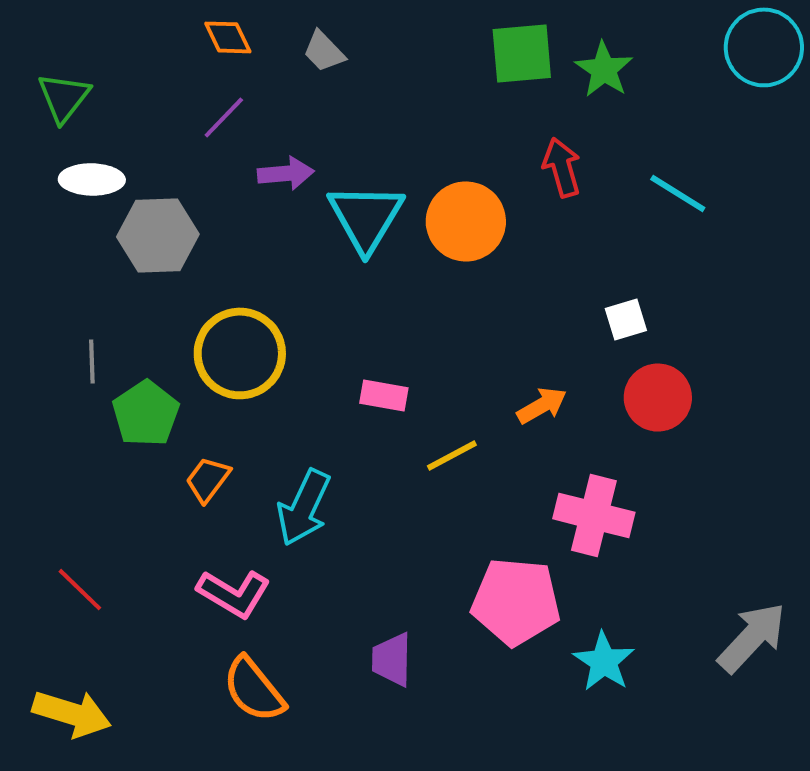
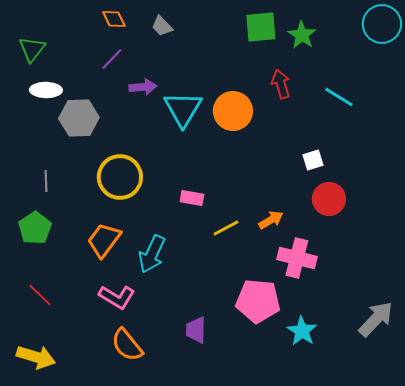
orange arrow: (542, 406) -> (271, 220), moved
green pentagon: (146, 414) -> (35, 228), moved
orange trapezoid: (208, 480) -> (104, 240), size x1.5

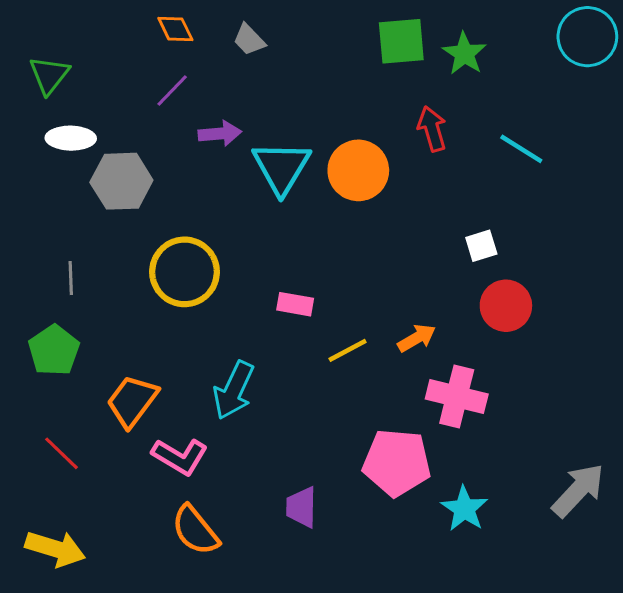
orange trapezoid: (104, 240) -> (132, 401), moved

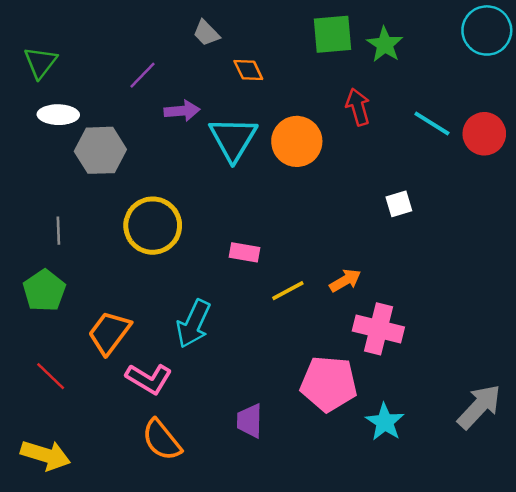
orange diamond: (175, 29) -> (248, 70), moved
red circle: (506, 306) -> (484, 134), moved

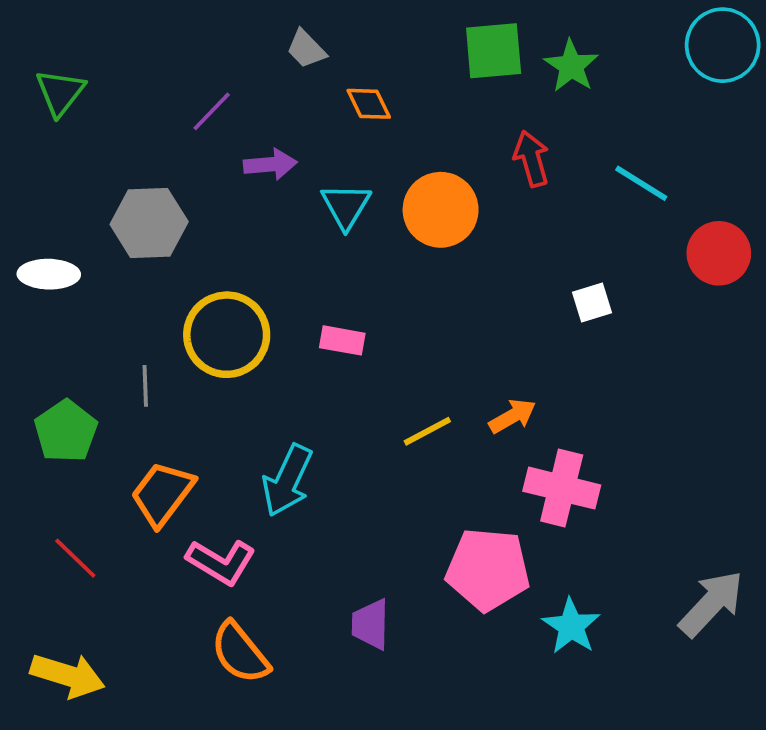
white ellipse: (58, 115) -> (49, 274), moved
red circle: (484, 134) -> (719, 253), moved
cyan triangle: (233, 139) -> (346, 206), size x0.7
gray line: (58, 231) -> (145, 386), moved
pink rectangle: (245, 252) -> (342, 340), moved

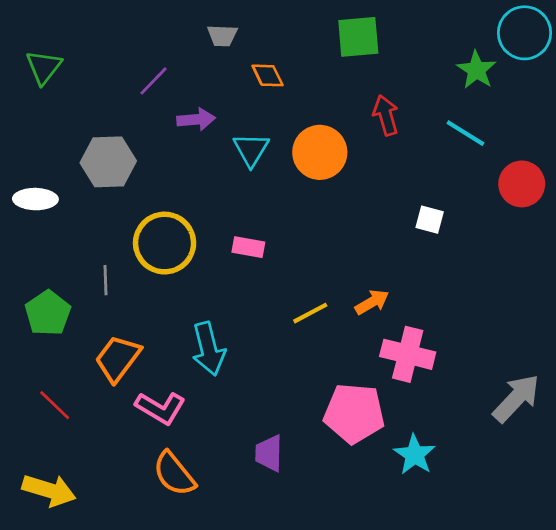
gray trapezoid: (306, 49) -> (222, 36), turned -44
green star: (571, 66) -> (476, 70), moved
white square: (592, 303) -> (430, 220), turned 32
cyan arrow: (287, 480) -> (209, 349), turned -39
gray arrow: (711, 603) -> (516, 398), moved

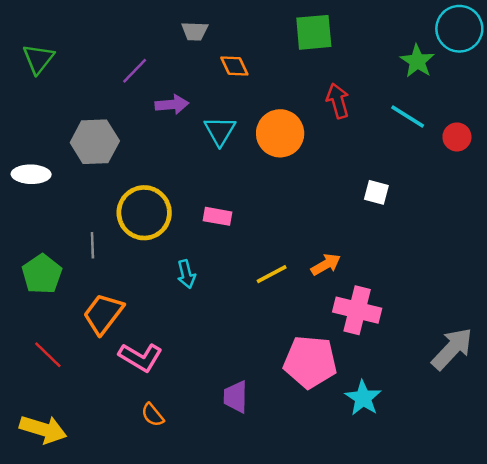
red circle: (522, 184) -> (457, 137), moved, size x0.7
cyan arrow: (209, 349) -> (186, 274), moved, size x0.6
orange semicircle: (174, 474) -> (153, 415), size x0.6

